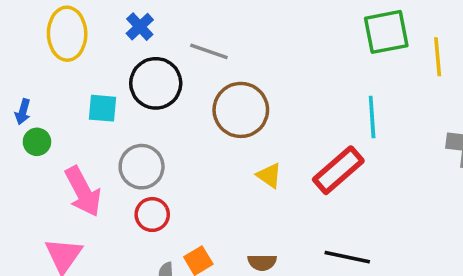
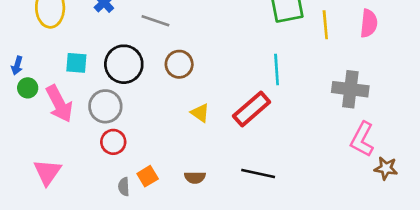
black circle: (156, 83) -> (124, 64), moved
brown circle: (241, 110) -> (179, 64), size x0.7
pink arrow: (83, 191) -> (59, 104), moved

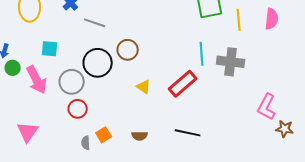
gray line: (155, 21) -> (95, 23), moved
black circle: (124, 64) -> (98, 63), moved
gray cross: (350, 89) -> (231, 62), moved

